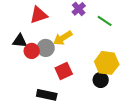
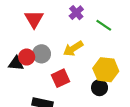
red triangle: (39, 15) -> (34, 19), turned -42
yellow arrow: (63, 38) -> (73, 49), moved
black triangle: (20, 41) -> (16, 63), moved

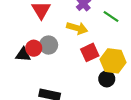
yellow arrow: (73, 49) -> (77, 28), moved, turned -132
red square: (60, 78) -> (90, 52), moved

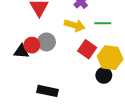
green line: (111, 16) -> (103, 23), moved, turned -35
red square: (90, 52) -> (87, 49), turned -30

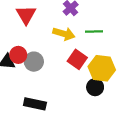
gray circle: (46, 42) -> (34, 62), moved

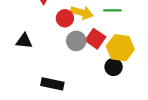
red circle: (18, 55) -> (65, 18), moved
gray circle: (34, 62) -> (76, 41), moved

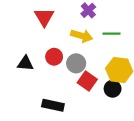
red circle: (65, 18) -> (54, 57), moved
red square: (95, 39) -> (87, 81), moved

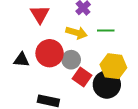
red circle: (54, 57) -> (50, 53), size x1.6
black circle: (113, 89) -> (107, 85), size x1.6

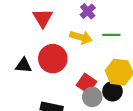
gray circle: (71, 60) -> (92, 97), moved
black circle: (107, 85) -> (112, 91), size x0.7

